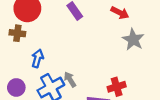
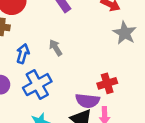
gray arrow: (70, 79) -> (56, 48), moved

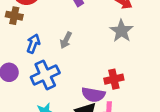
gray star: (125, 33) -> (121, 31), moved
gray arrow: (56, 48) -> (66, 40), turned -126

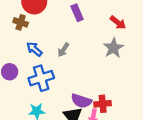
blue arrow: (33, 44) -> (34, 49), turned -77
red cross: (114, 79) -> (103, 104), moved

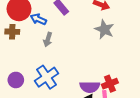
blue arrow: (34, 49) -> (38, 19), moved
gray arrow: (63, 50) -> (48, 40), moved

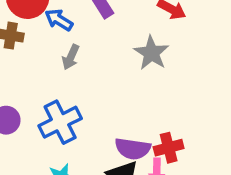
gray star: (104, 29) -> (151, 53), moved

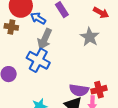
gray arrow: (71, 57) -> (45, 39), size x1.5
blue cross: (60, 122) -> (38, 60), moved, turned -35

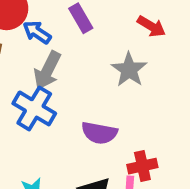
purple semicircle: (79, 90) -> (99, 133), moved

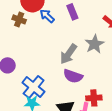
gray arrow: (47, 70) -> (68, 54), moved
blue cross: (34, 108) -> (34, 87), moved

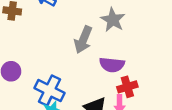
purple semicircle: (73, 76) -> (112, 65), moved

